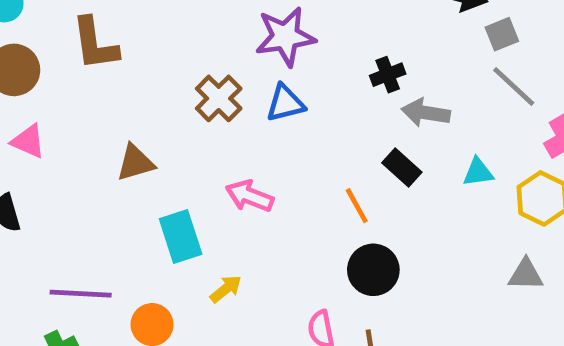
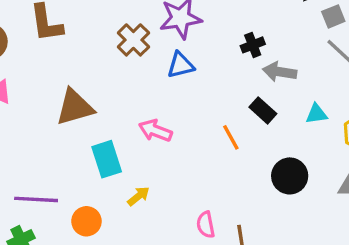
brown cross: (219, 98) -> (133, 40), moved
brown triangle: (135, 163) -> (75, 107), size x1.4
black circle: (373, 270) -> (290, 176), moved

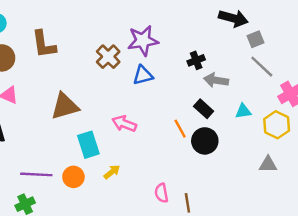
black circle: (290, 176) -> (205, 141), moved
orange circle: (86, 221) -> (73, 177), moved

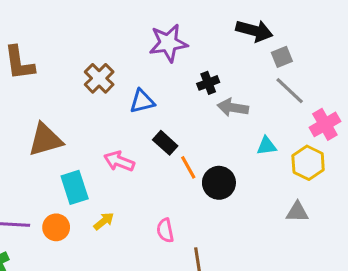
purple star: (143, 41) -> (168, 43), moved
black rectangle: (204, 109) -> (165, 143), moved
pink semicircle: (161, 193) -> (165, 230), moved

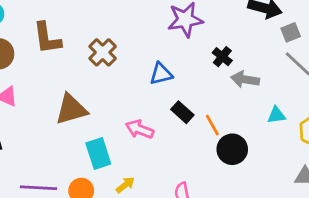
brown cross: (99, 78) -> (103, 52), moved
black cross: (208, 83) -> (222, 57), turned -30
orange line: (188, 167) -> (212, 125), moved

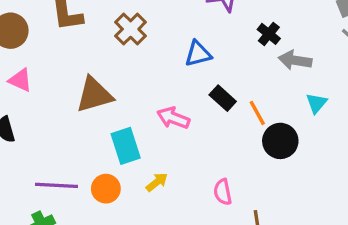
cyan triangle: (276, 115) -> (317, 103), moved, turned -42

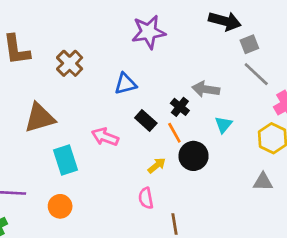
black cross: (269, 34) -> (180, 107), moved
yellow arrow: (157, 182) -> (157, 165), moved
orange circle: (106, 189) -> (60, 206), moved

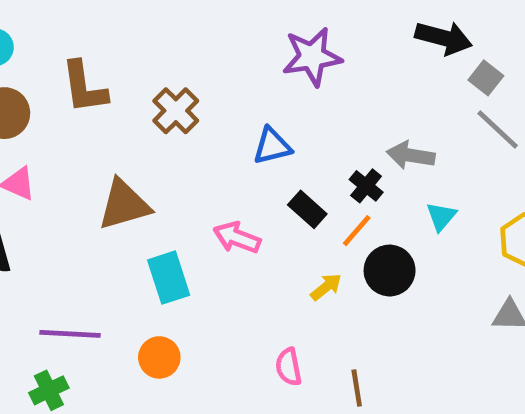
gray square: (249, 44) -> (486, 78), turned -30
orange line: (174, 133) -> (357, 231), turned 70
pink semicircle: (146, 198) -> (289, 367), moved

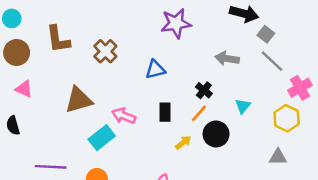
gray arrow: (411, 155) -> (227, 59), moved
black rectangle: (307, 209) -> (165, 112), moved, turned 48
pink arrow: (237, 238) -> (124, 116), moved
cyan rectangle: (169, 278) -> (102, 138), turned 70

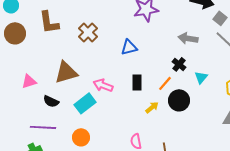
pink triangle: (24, 89) -> (29, 81), moved, turned -42
black cross: (204, 90) -> (179, 64), moved
black semicircle: (13, 125) -> (51, 101), moved, turned -49

